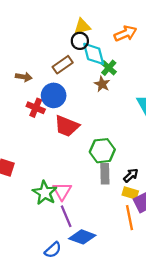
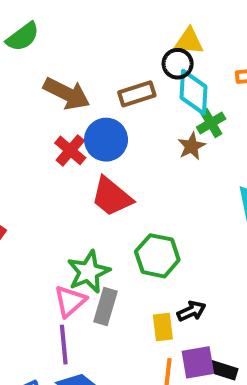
brown arrow: (24, 77) -> (67, 94), size x1.6
gray rectangle: (105, 174) -> (106, 306), moved
green star: (45, 193) -> (89, 272), moved
yellow rectangle: (130, 193) -> (163, 327), moved, turned 49

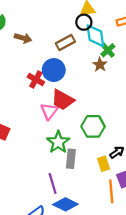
brown arrow: (67, 94) -> (23, 38), moved, size x0.7
pink triangle: (70, 301) -> (49, 111), moved

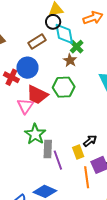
green hexagon: (93, 126) -> (64, 87), moved
purple line: (53, 183) -> (58, 160), moved

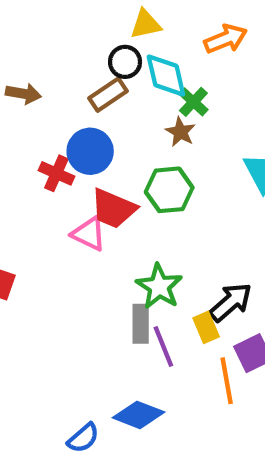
black circle: (53, 22) -> (125, 62), moved
pink triangle: (25, 106) -> (89, 234), turned -36
green star: (35, 134) -> (159, 286), moved
black arrow: (90, 141) -> (231, 302), size x1.5

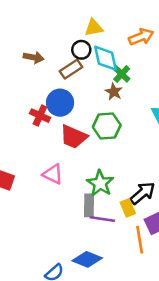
brown arrow: (23, 94) -> (34, 57), moved
pink triangle: (89, 234) -> (53, 174), moved
purple line: (163, 346) -> (102, 219), turned -60

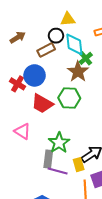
brown arrow: (34, 57) -> (18, 37), turned -49
brown star: (114, 92) -> (78, 72), size x1.5

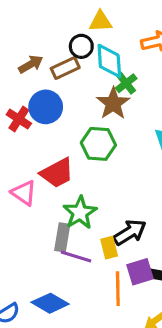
brown arrow: (18, 37) -> (31, 64), moved
red trapezoid: (42, 104) -> (57, 173), moved, turned -60

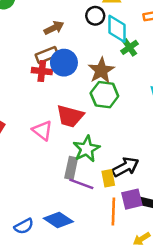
brown rectangle: (65, 68) -> (47, 55), moved
brown star: (113, 103) -> (101, 70), moved
red cross: (19, 119) -> (42, 71), turned -30
red trapezoid: (57, 173) -> (70, 116), turned 40

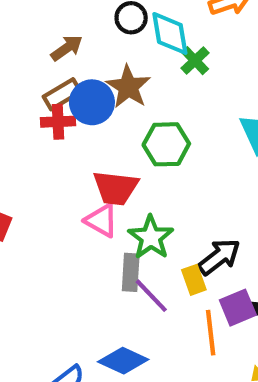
brown star: (101, 70) -> (128, 87), moved
pink triangle: (42, 130) -> (101, 220), moved
purple line: (81, 184) -> (151, 296), turned 35

